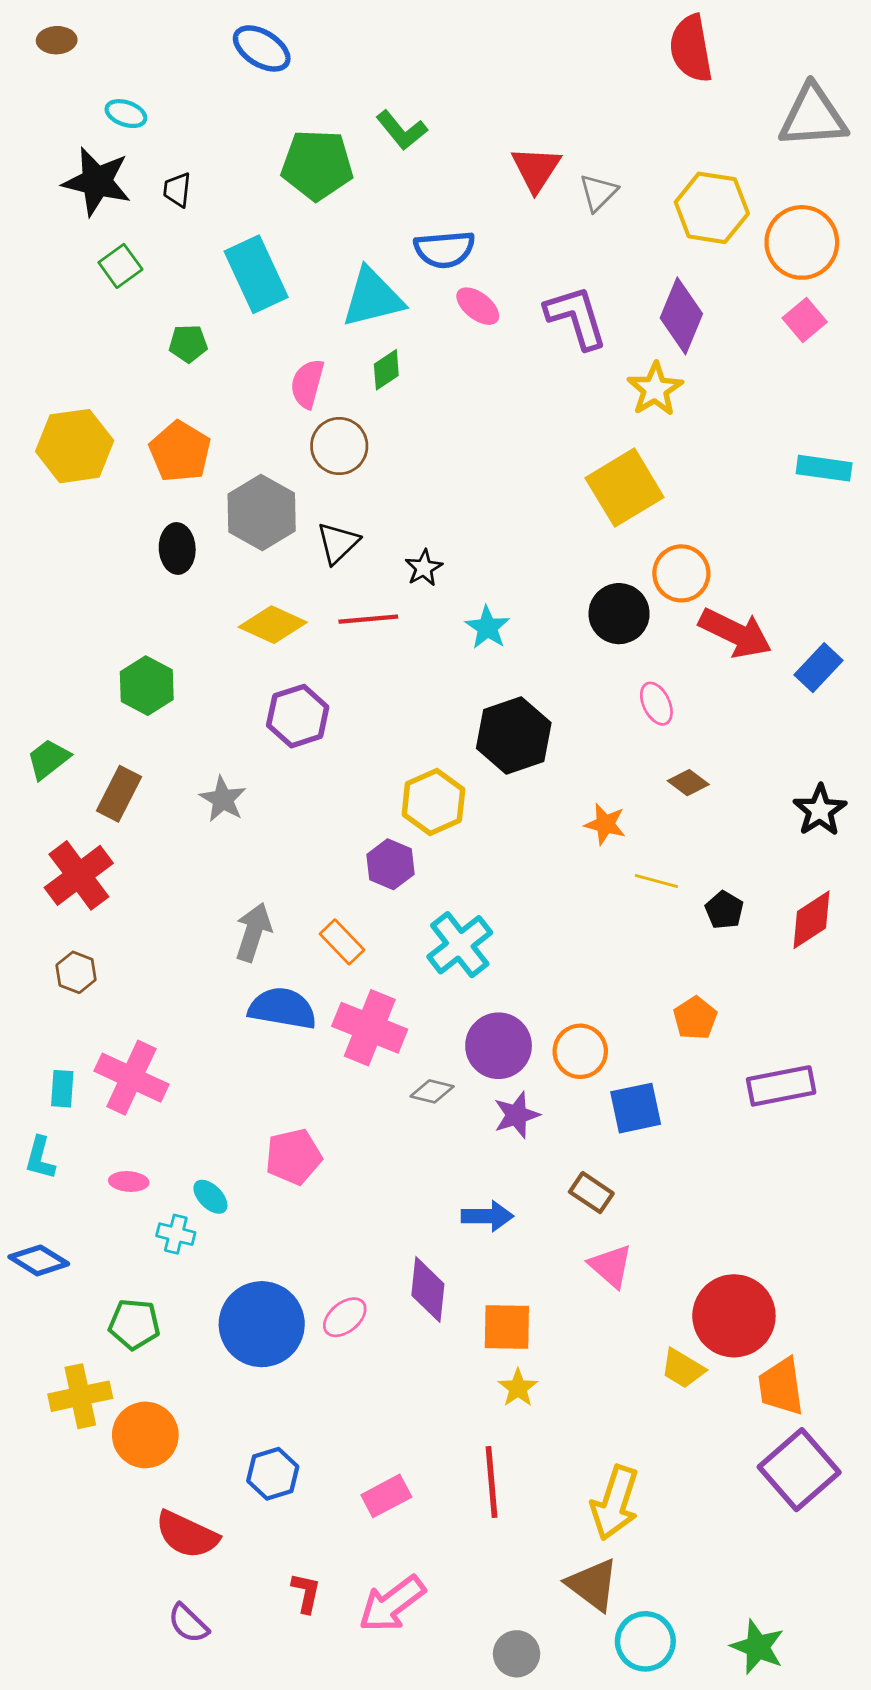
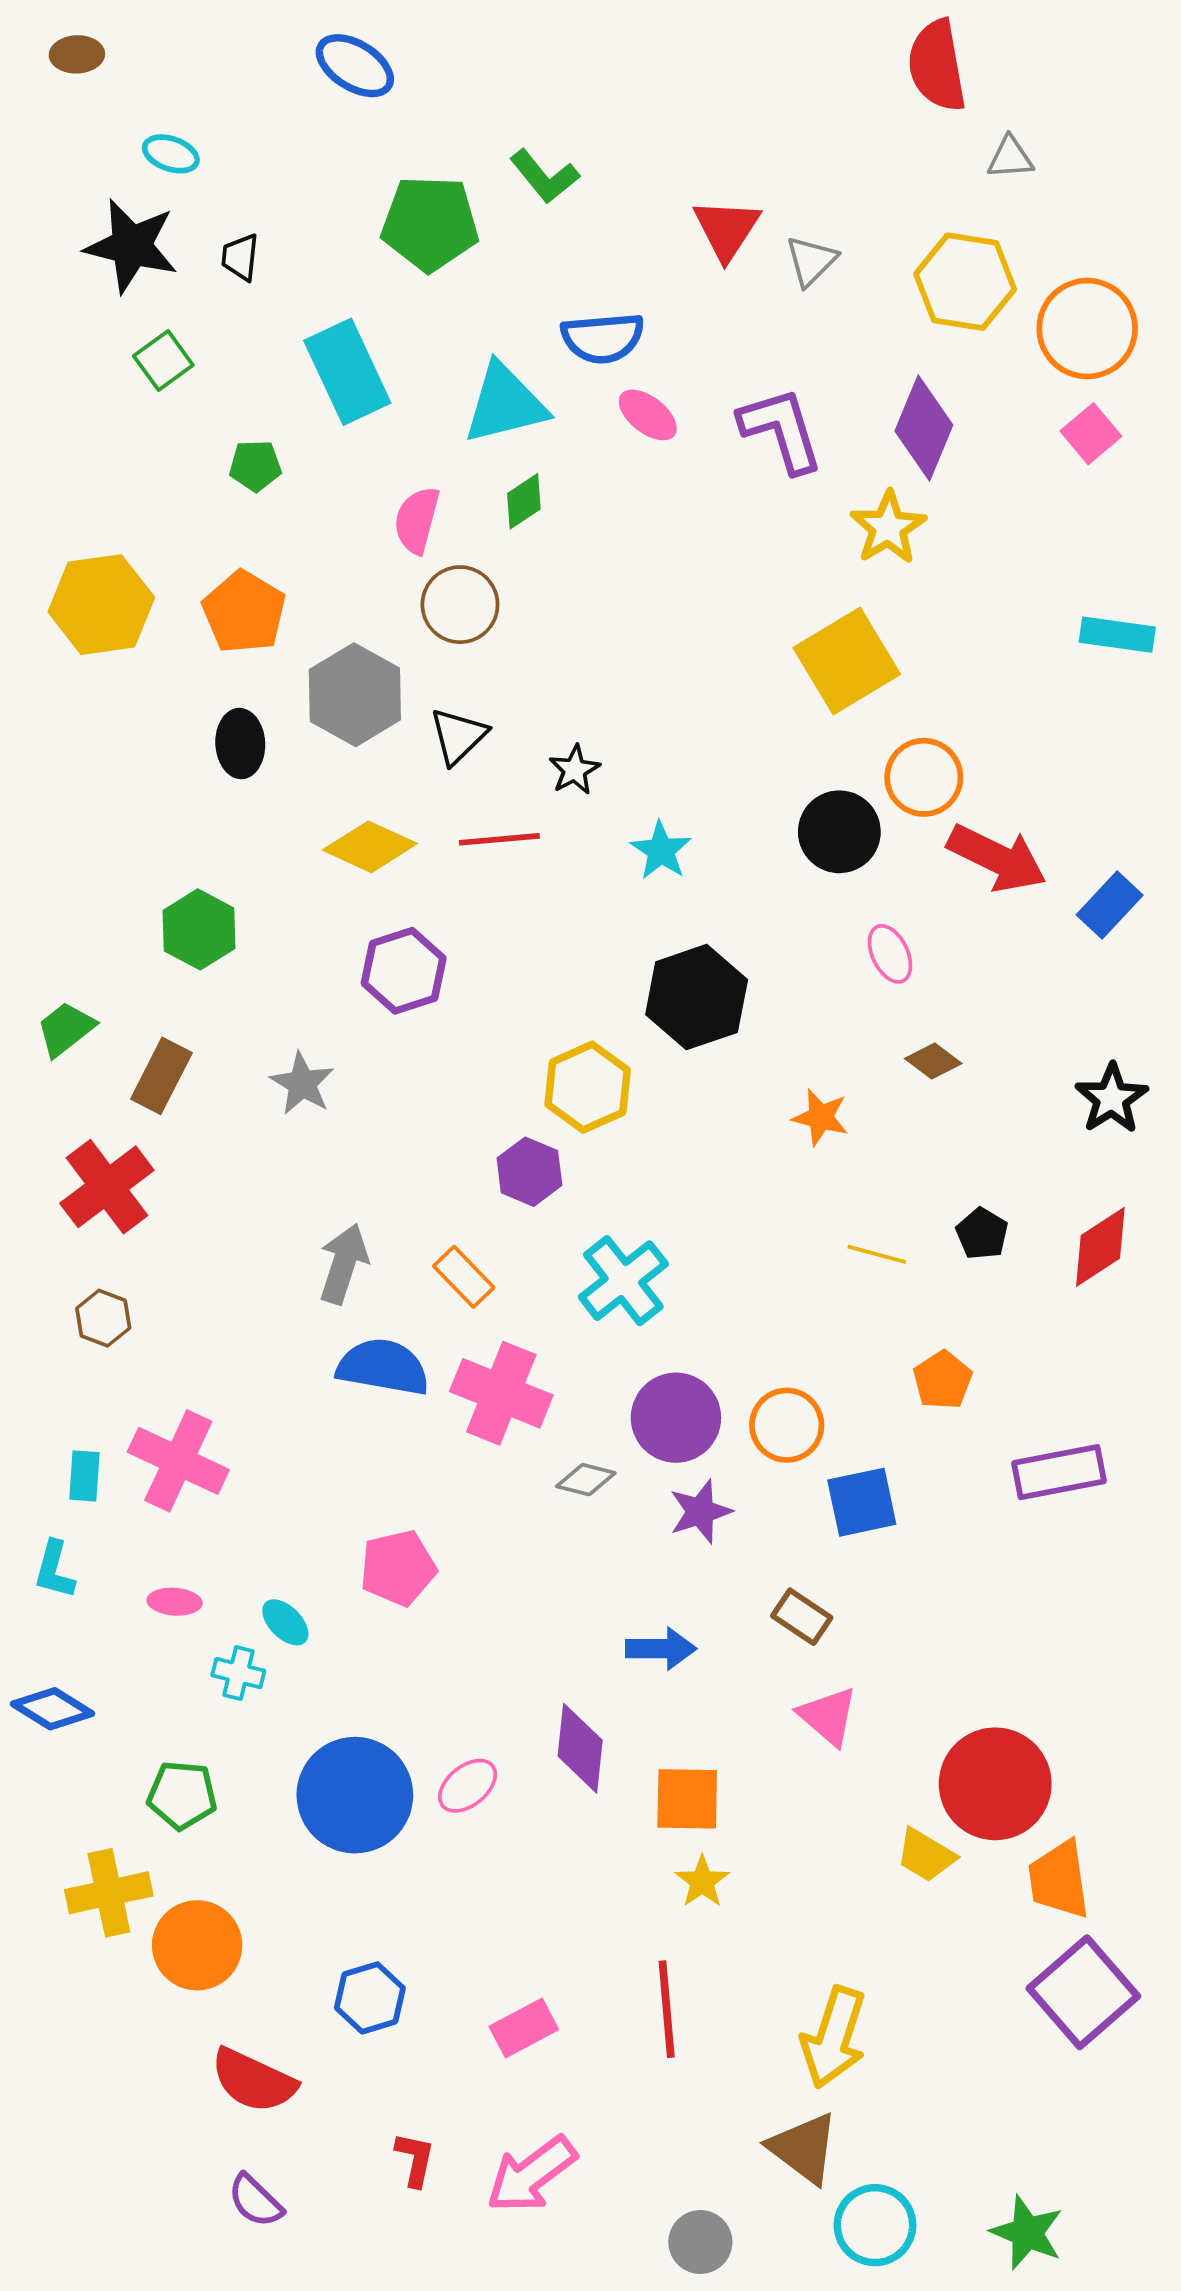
gray triangle: (813, 116) -> (1010, 158), moved, size x0.5
yellow line: (656, 881) -> (877, 1254), moved

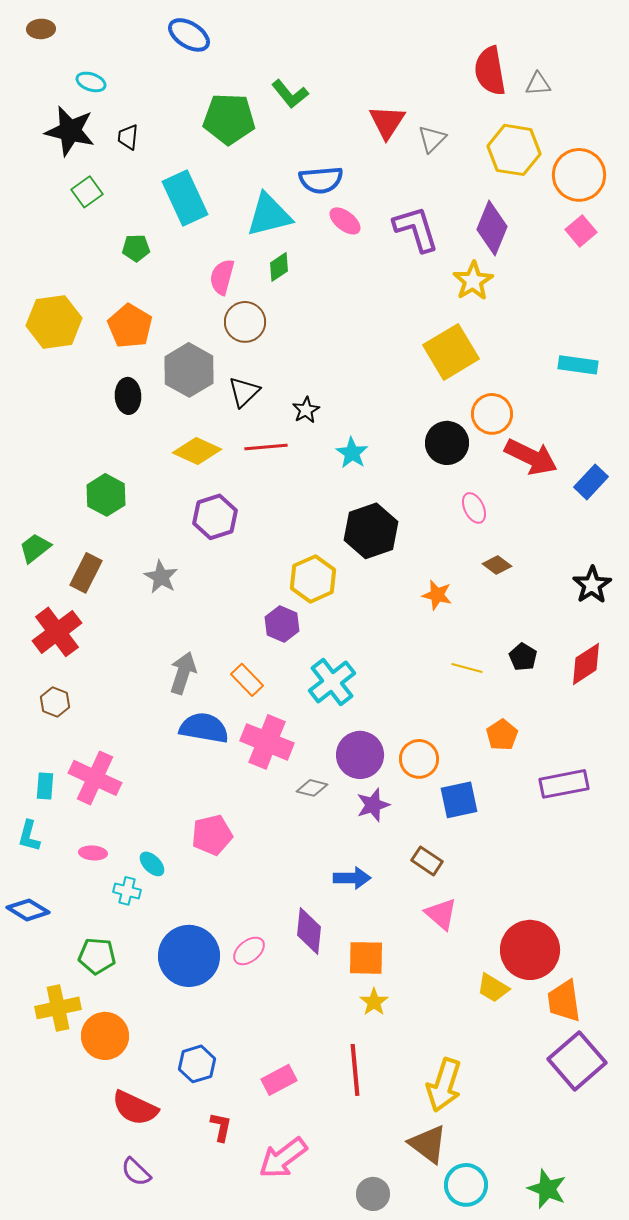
red semicircle: (937, 66) -> (490, 71), moved
cyan rectangle: (1117, 635) -> (578, 365), moved
red L-shape: (415, 2159) -> (221, 1127), moved

